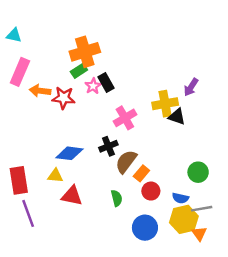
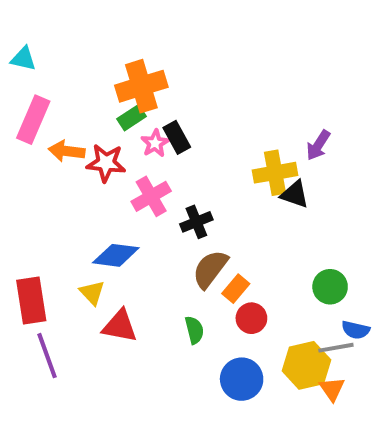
pink cross: (125, 118) -> (151, 196), moved
black cross: (108, 146) -> (196, 222), moved
yellow triangle: (55, 176) -> (92, 293), turned 42
blue semicircle: (180, 198) -> (356, 330), moved

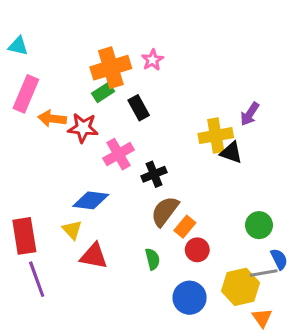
pink star: (155, 143) -> (152, 60), moved
blue semicircle: (356, 330) -> (279, 259), turned -130
orange triangle: (332, 389) -> (262, 318), moved

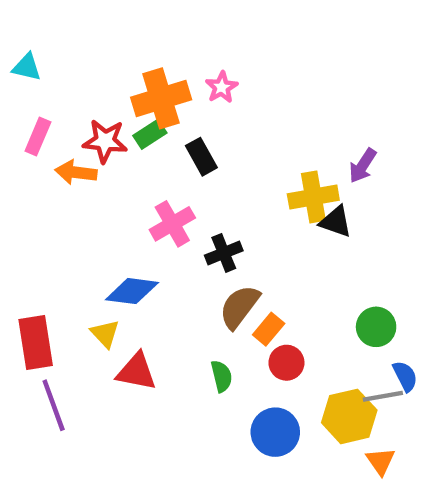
pink rectangle: (26, 94) -> (38, 136), size x0.7
red star: (83, 128) -> (105, 141), moved

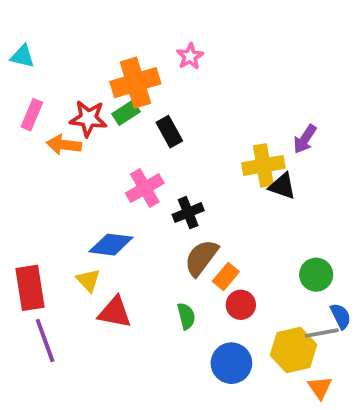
pink star: (222, 87) -> (190, 56), moved

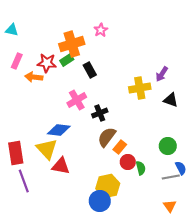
black triangle: (282, 186) -> (171, 100), moved
yellow triangle: (88, 280) -> (47, 149), size x1.6
green semicircle: (186, 316) -> (141, 168), moved
yellow hexagon: (294, 350) -> (108, 186), moved
blue circle: (231, 363) -> (100, 201), moved

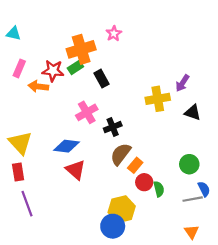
yellow triangle: (47, 149) -> (20, 143), moved
red rectangle: (16, 153) -> (18, 172), size x0.7
red triangle: (61, 166) -> (75, 170), moved, turned 30

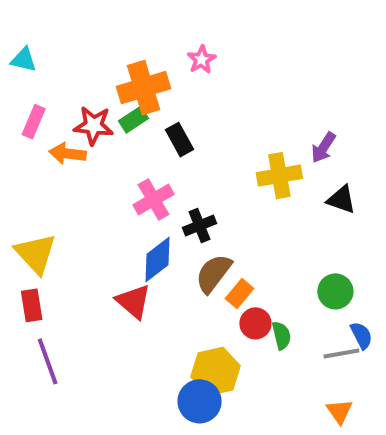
blue diamond: (66, 146) -> (158, 259), moved, turned -45

